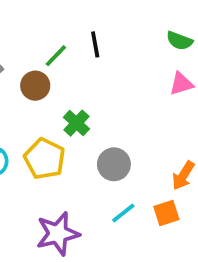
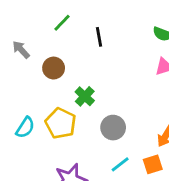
green line: (56, 56) -> (62, 23), moved

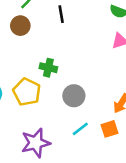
brown circle: (54, 68) -> (20, 26), moved
green cross: (85, 96) -> (48, 68), turned -30

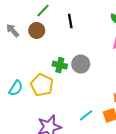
gray circle: (74, 96) -> (81, 64), moved

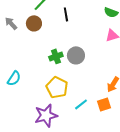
green cross: (60, 65) -> (56, 56), turned -32
yellow pentagon: (42, 85) -> (57, 87), moved

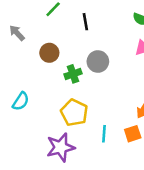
brown circle: (34, 23) -> (49, 53), moved
gray circle: (76, 55) -> (98, 61), moved
cyan line: (81, 104) -> (104, 134), turned -48

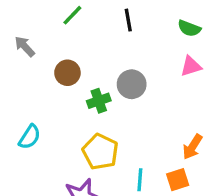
black line: (85, 22) -> (128, 20), moved

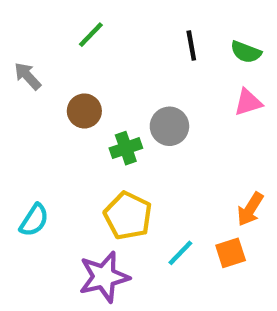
black line: (128, 20) -> (191, 46), moved
cyan semicircle: (30, 137) -> (34, 220), moved
cyan line: (140, 180) -> (180, 253), turned 40

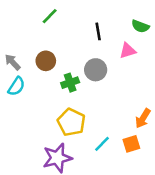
black line: (191, 46) -> (98, 31), moved
gray arrow: (28, 76) -> (13, 62), moved
pink triangle: (248, 102) -> (128, 51), moved
cyan semicircle: (34, 220) -> (16, 86), moved

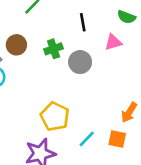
brown circle: (46, 61) -> (16, 45), moved
green cross: (70, 83) -> (54, 49), moved
orange square: (131, 144) -> (117, 139), turned 30

